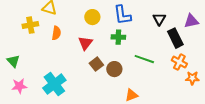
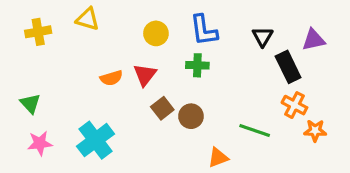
yellow cross: (30, 25) -> (38, 32), moved
orange semicircle: (56, 33) -> (111, 78), moved, turned 64
green line: (144, 59) -> (255, 131), moved

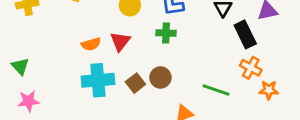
brown square: (162, 108) -> (135, 83), moved
cyan cross: (95, 140) -> (98, 80), moved, turned 32

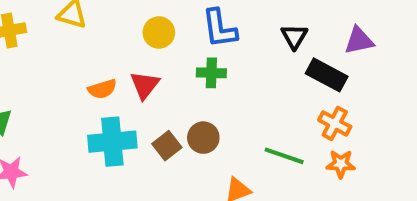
black rectangle: (245, 34) -> (327, 75), turned -36
orange star: (269, 90) -> (341, 164), moved

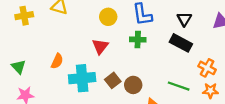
black rectangle: (327, 75) -> (181, 43), moved
orange semicircle: (102, 89) -> (57, 61), moved, turned -49
brown circle: (203, 138) -> (133, 85), moved

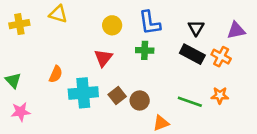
orange cross: (207, 68) -> (221, 57), moved
orange star: (210, 91) -> (220, 95), moved

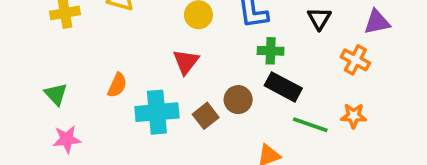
green cross: (145, 50) -> (271, 51), moved
black rectangle: (192, 54) -> (283, 87), moved
brown circle: (140, 100) -> (238, 100), moved

